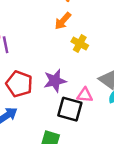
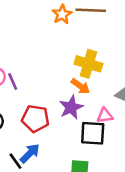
orange arrow: (63, 21) -> (80, 86), moved, turned -84
yellow cross: (80, 43) -> (88, 64), size x1.5

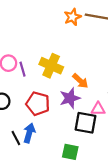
yellow cross: (88, 64) -> (51, 66), moved
blue arrow: (30, 153) -> (29, 133), turned -36

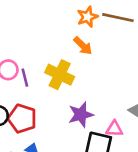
orange arrow: (80, 81) -> (83, 46), moved
red pentagon: (38, 104) -> (22, 119), moved

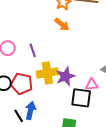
yellow cross: (60, 75) -> (47, 73), moved, turned -30
purple line: (25, 78) -> (33, 50), moved

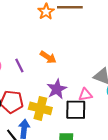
orange arrow: (62, 24) -> (48, 57), moved
yellow cross: (47, 73) -> (40, 108), moved, turned 30

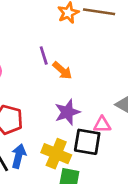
purple line: (19, 65) -> (44, 56), moved
yellow cross: (40, 108) -> (56, 154), moved

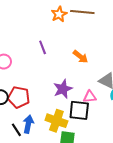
orange arrow: (62, 70) -> (80, 57), moved

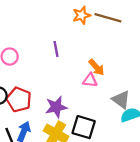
purple star: (63, 89) -> (56, 107), moved
pink triangle: (90, 97) -> (90, 80), moved

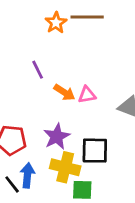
orange arrow: (96, 67) -> (64, 92), moved

